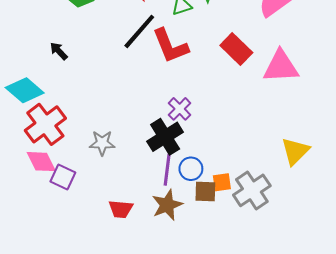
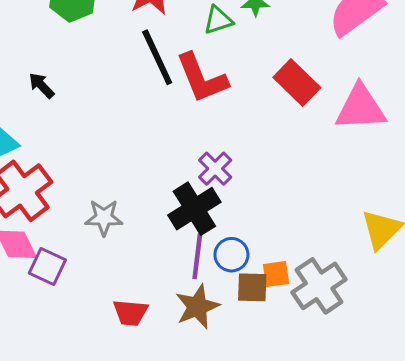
black line: (139, 31) -> (157, 57), turned -66

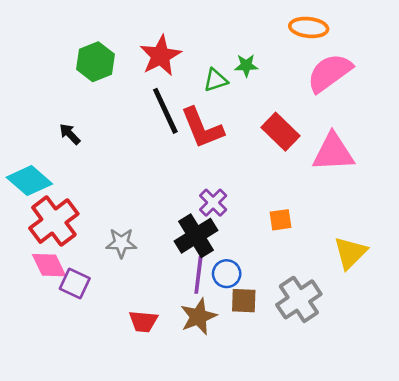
orange square: (276, 274) -> (281, 220), moved

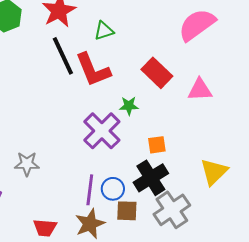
green star: (246, 65) -> (129, 106), moved
pink triangle: (333, 152) -> (200, 90), size x0.7
purple cross: (213, 203) -> (102, 131), size x1.6
black cross: (196, 236) -> (151, 178), moved

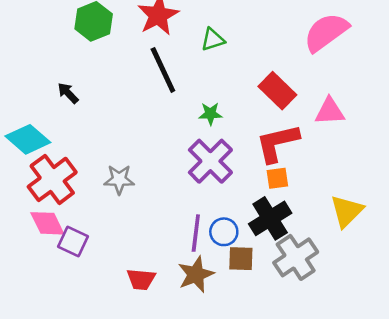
red L-shape: (93, 70) -> (277, 143), moved, turned 99
green star: (129, 106) -> (210, 114), moved
gray star: (27, 164) -> (119, 179), moved

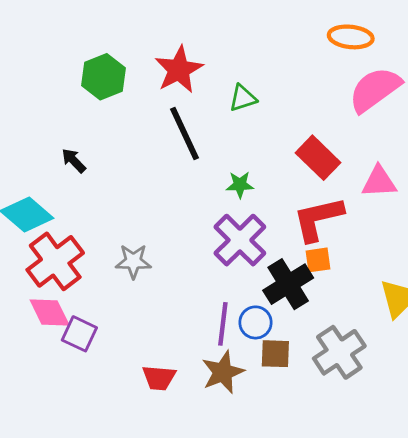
black cross: (270, 218) -> (288, 284), moved

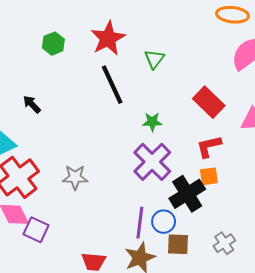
green hexagon: (104, 77) -> (53, 44), size x0.7
green triangle: (243, 98) -> (154, 59), turned -35
red L-shape: (318, 219) -> (209, 146), size x0.7
gray cross: (339, 352) -> (224, 243), size x0.6

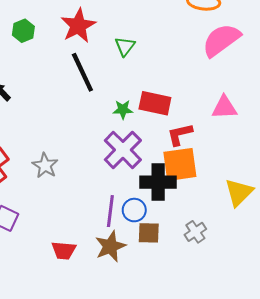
red rectangle: (209, 102) -> (155, 103), moved, turned -32
orange square: (209, 176) -> (180, 164), size x1.8
gray star: (75, 177) -> (45, 166), turned 30
black cross: (187, 194) -> (158, 182), turned 32

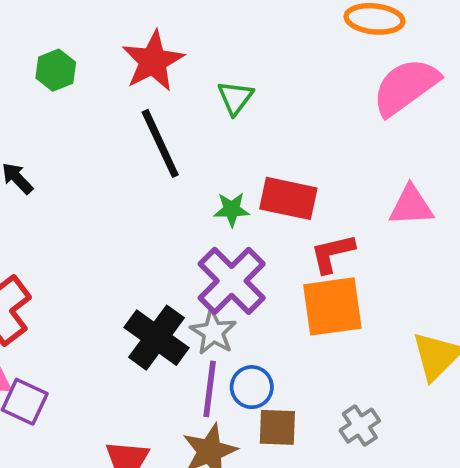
gray star: (45, 166) -> (213, 332), moved
black cross: (158, 182) -> (157, 338), moved, turned 36

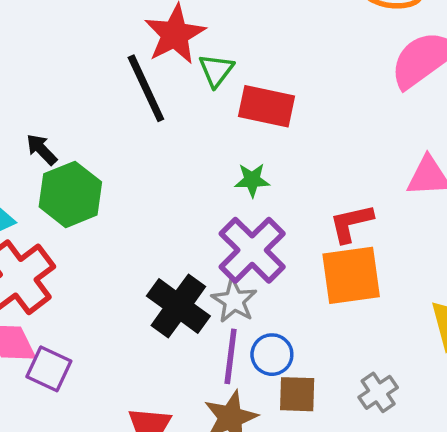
green hexagon: (56, 70) -> (70, 194), moved, size x1.6
green triangle: (235, 98) -> (216, 70), moved
black line: (160, 143) -> (146, 88), moved
red rectangle: (288, 198) -> (267, 106), moved

